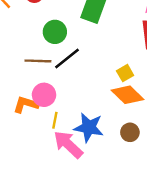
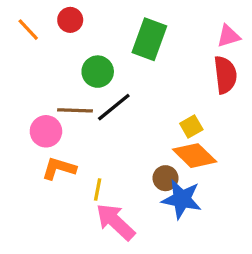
pink circle: (44, 95) -> (46, 131), moved
blue star: (89, 127) -> (182, 199), moved
brown circle: (130, 132) -> (165, 178), moved

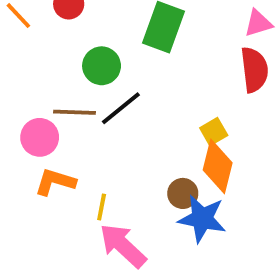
orange diamond: (195, 156) -> (218, 166), turned 60

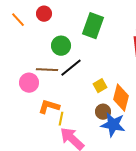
yellow square: (214, 132) -> (100, 86), moved
orange L-shape: (55, 182) -> (49, 107), moved

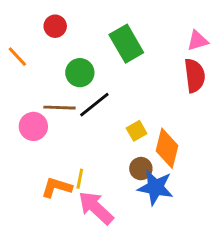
orange line: (18, 20) -> (17, 57), moved
green rectangle: (93, 26) -> (126, 44), turned -50
orange L-shape: (49, 107) -> (57, 187), moved

